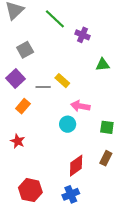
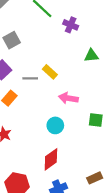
cyan circle: (68, 124) -> (55, 125), moved
brown rectangle: (106, 158) -> (95, 178), moved, turned 40
red diamond: (76, 166) -> (51, 159), moved

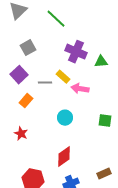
purple cross: (71, 25) -> (76, 52), moved, size x1.5
pink arrow: (68, 98) -> (80, 89), moved
cyan circle: (55, 125) -> (65, 118), moved

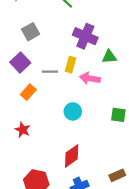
green triangle: (101, 62) -> (109, 57), moved
yellow rectangle: (63, 77) -> (70, 65), turned 64

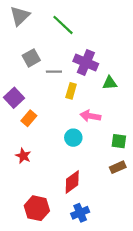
purple square: (20, 62) -> (14, 98), moved
gray line: (50, 72) -> (54, 72), moved
pink arrow: (90, 78) -> (90, 116), moved
brown rectangle: (117, 175) -> (118, 167), moved

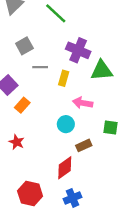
gray line: (54, 72) -> (40, 67), moved
green triangle: (110, 83) -> (102, 70), size x1.5
brown rectangle: (118, 167) -> (84, 145), moved

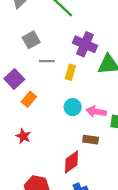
pink arrow: (83, 103) -> (96, 112), moved
cyan circle: (66, 124) -> (73, 107), moved
brown rectangle: (84, 145) -> (91, 140), turned 32

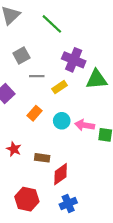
yellow rectangle: (70, 72) -> (60, 87), turned 40
orange rectangle: (29, 99) -> (34, 113), moved
brown rectangle: (91, 140) -> (42, 158), moved

